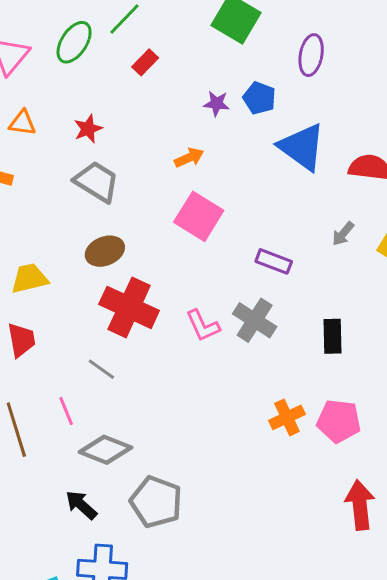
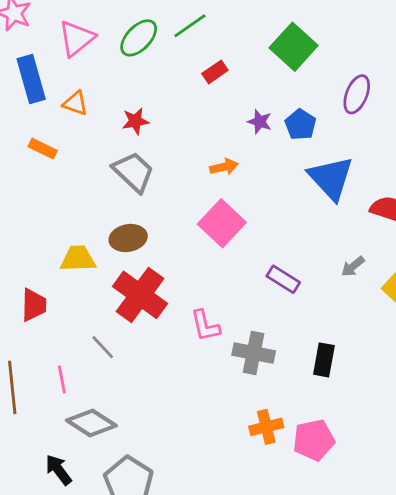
red rectangle: (145, 62) -> (215, 72), moved
yellow trapezoid: (29, 278) -> (78, 259), moved
gray cross: (255, 320) -> (254, 353), moved, turned -33
pink pentagon: (339, 421) -> (314, 440), turned -30

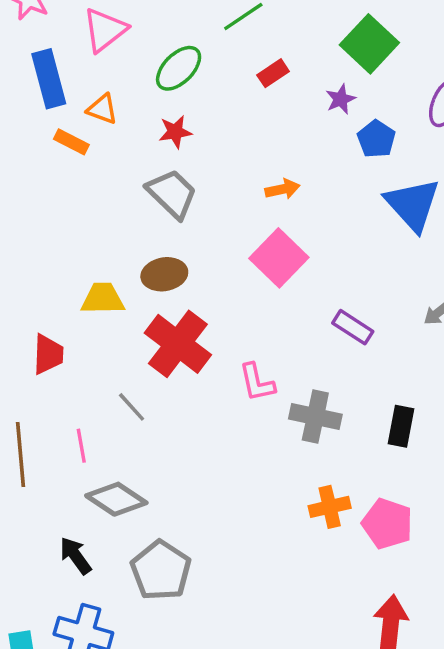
green ellipse: (139, 38) -> (179, 68), moved
purple star: (260, 122) -> (341, 99), moved, turned 30
orange rectangle: (43, 149) -> (71, 142), moved
pink pentagon: (314, 440) -> (387, 524), turned 30

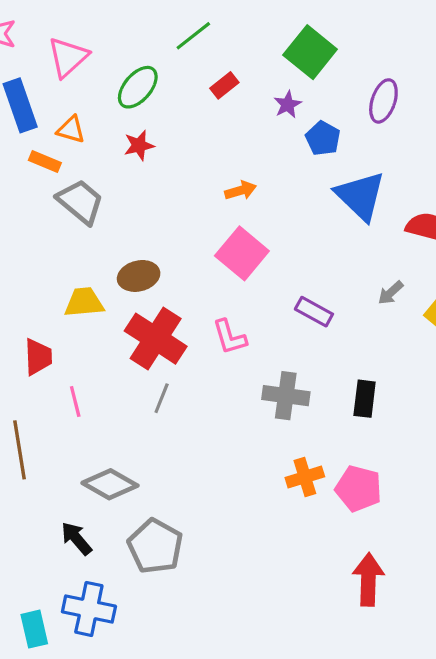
gray trapezoid: (172, 194) -> (80, 202), moved
pink L-shape: (257, 382) -> (230, 337), moved
gray line: (132, 407) -> (162, 398), moved, turned 68
pink line: (81, 446) -> (75, 402), moved

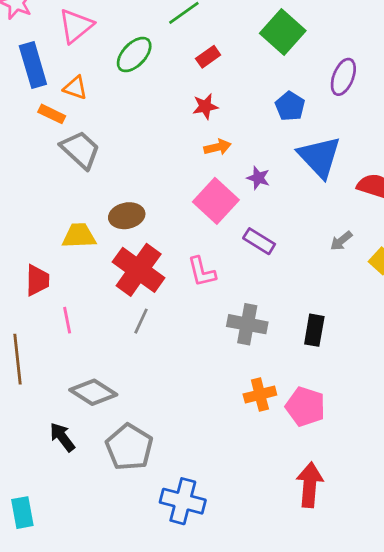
purple star: (288, 105) -> (258, 178), moved, turned -30
red star: (139, 145) -> (205, 106), moved
purple rectangle: (314, 312) -> (259, 241), moved
blue cross: (89, 609) -> (183, 501), moved

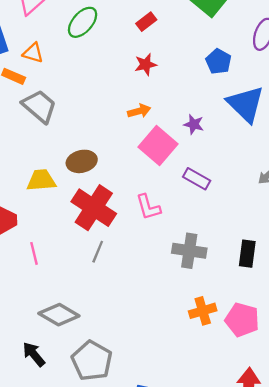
orange arrow: (218, 147) -> (139, 111), moved

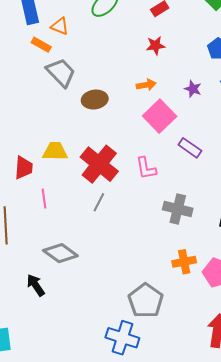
purple star: (194, 124) -> (193, 89), moved
brown ellipse: (82, 161) -> (95, 100), moved
yellow trapezoid: (41, 180) -> (55, 151), moved
gray pentagon: (92, 361) -> (146, 301), moved

